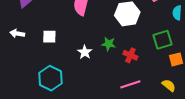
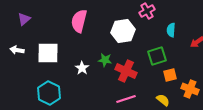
white square: (49, 37) -> (48, 53), size x1.6
red cross: (130, 55) -> (126, 71), size x1.5

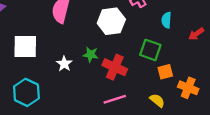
green square: (157, 56) -> (150, 50), turned 36

